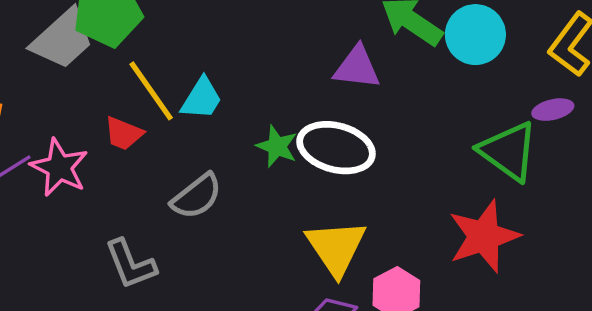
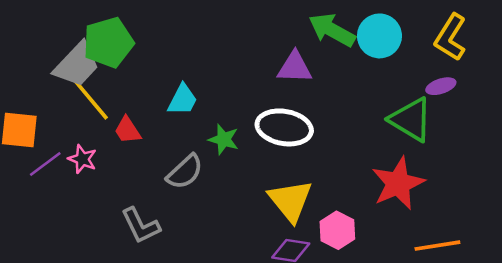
yellow line: (151, 91) -> (90, 99), moved
red trapezoid: (124, 133) -> (127, 130), turned 40
green star: (277, 146) -> (224, 139), moved
pink star: (59, 167) -> (82, 159), size x0.7

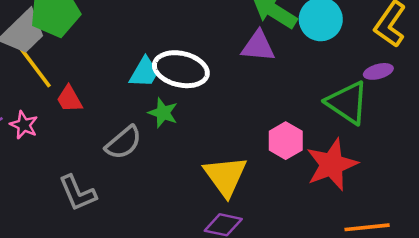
purple triangle: (295, 67) -> (258, 46), moved
cyan trapezoid: (182, 100) -> (144, 72), moved
white ellipse: (284, 127) -> (181, 69), moved
pink hexagon: (337, 230) -> (286, 141), moved

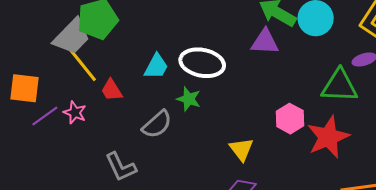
cyan trapezoid: (144, 72) -> (156, 66), moved
green triangle: (347, 103) -> (340, 86), turned -30
yellow triangle: (225, 176) -> (241, 149), size x0.7

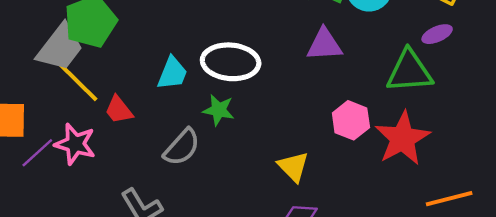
purple triangle: (265, 42) -> (324, 45), moved
pink star: (75, 113) -> (75, 144), size x1.4

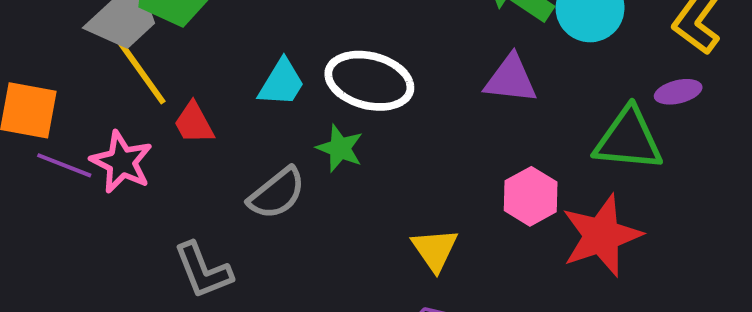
purple line: (37, 153) -> (64, 165), turned 54

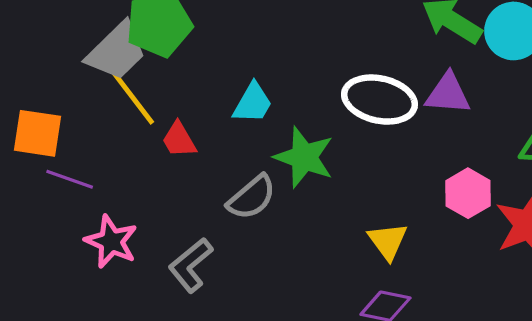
white ellipse: (369, 81) -> (379, 100), moved
green star: (340, 148) -> (304, 157), size x1.5
pink star: (122, 162) -> (111, 241), moved
gray L-shape: (203, 270) -> (191, 265), turned 74

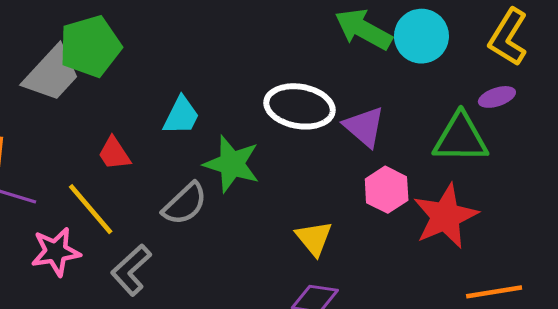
purple triangle: (448, 94) -> (364, 127), moved, turned 39
yellow line: (132, 97) -> (91, 209), moved
pink star: (111, 241) -> (56, 252), turned -30

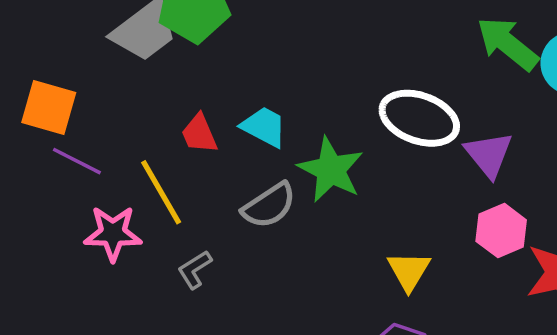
cyan trapezoid: (181, 116) -> (264, 127), moved, turned -99
gray L-shape: (131, 270) -> (195, 269), size x0.7

